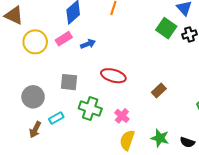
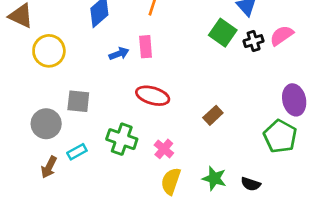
pink rectangle: (64, 39) -> (146, 47), moved, turned -63
gray square: (69, 82) -> (78, 101), moved

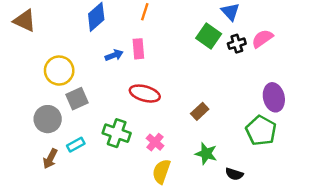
yellow circle: (49, 51) -> (59, 71), moved
gray square: (78, 101) -> (77, 99), turned -30
green star: (214, 178) -> (206, 154), moved

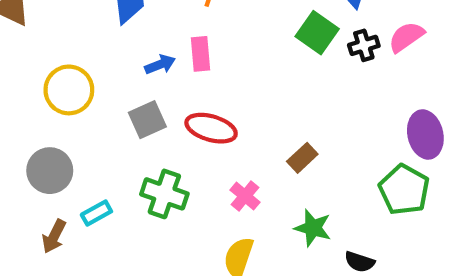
gray square: (77, 99) -> (147, 120), moved
pink cross: (155, 142) -> (245, 196), moved

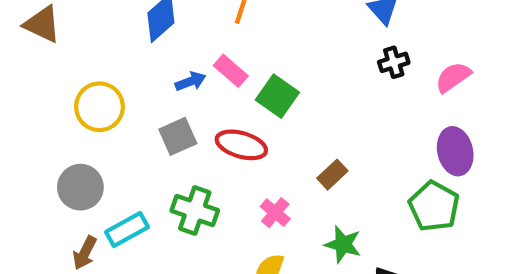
green square: (317, 33) -> (277, 96), moved
pink semicircle: (406, 37) -> (453, 77), moved
pink rectangle: (200, 54) -> (231, 71), turned -44
cyan rectangle: (96, 213) -> (127, 230), size x1.4

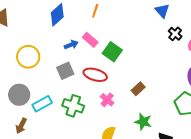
black cross: (394, 62) -> (175, 34), moved, turned -32
pink cross: (275, 213) -> (107, 100), moved
cyan rectangle: (127, 230) -> (42, 104), moved

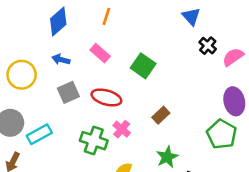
blue arrow: (71, 45) -> (61, 60), moved, turned -144
green square: (112, 52) -> (143, 66), moved
green cross: (73, 106) -> (94, 141), moved
green star: (143, 122) -> (167, 157), turned 30

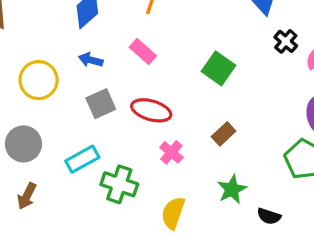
green square: (143, 66) -> (218, 68), moved
cyan rectangle: (39, 134) -> (82, 159), moved
green cross: (94, 141) -> (119, 184), moved

